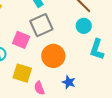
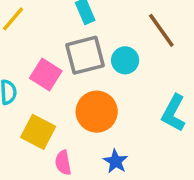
cyan circle: (84, 26) -> (125, 60), moved

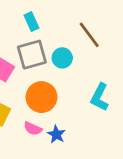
pink semicircle: (63, 163) -> (33, 129), moved, turned -54

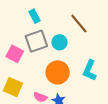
orange circle: (41, 97) -> (58, 72), moved

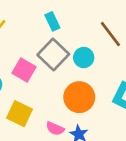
gray square: (36, 41) -> (53, 54), turned -30

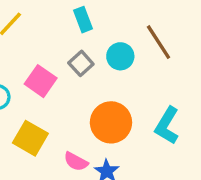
gray square: (53, 54) -> (81, 63), size x0.6
cyan circle: (84, 58) -> (120, 56), moved

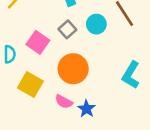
orange circle: (111, 122) -> (73, 69), moved

